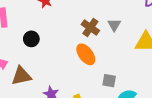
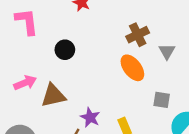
gray triangle: (114, 25) -> (167, 51), moved
brown cross: (90, 28) -> (138, 35), turned 30

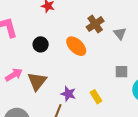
orange ellipse: (132, 68) -> (76, 46), moved
brown triangle: (53, 96) -> (37, 81), turned -30

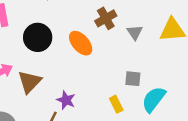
black circle: (41, 44) -> (38, 37), size x1.5
yellow rectangle: (96, 97) -> (116, 104), moved

